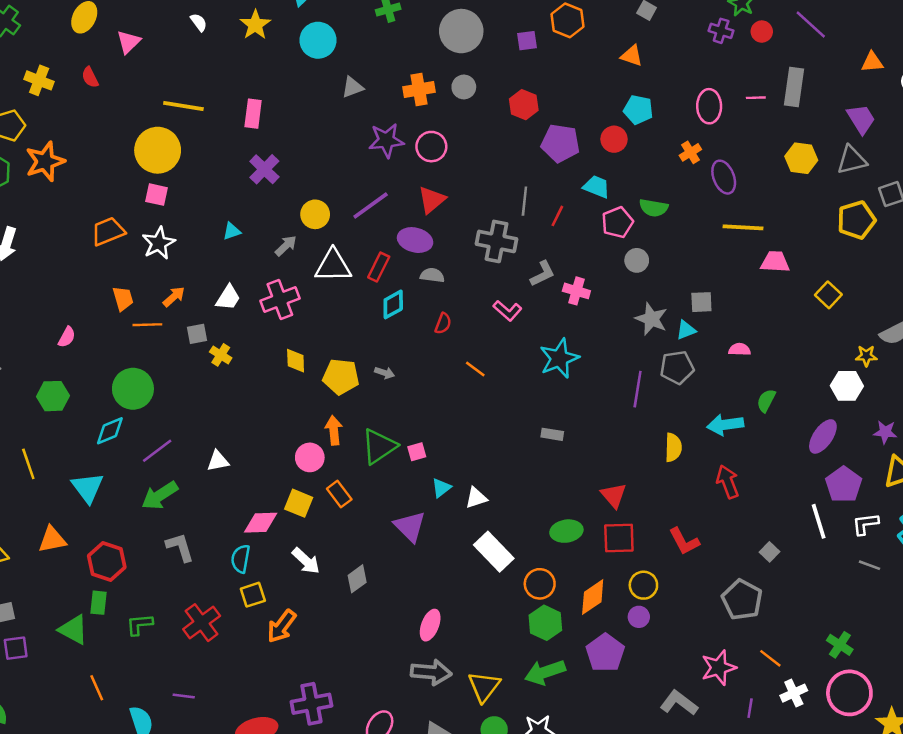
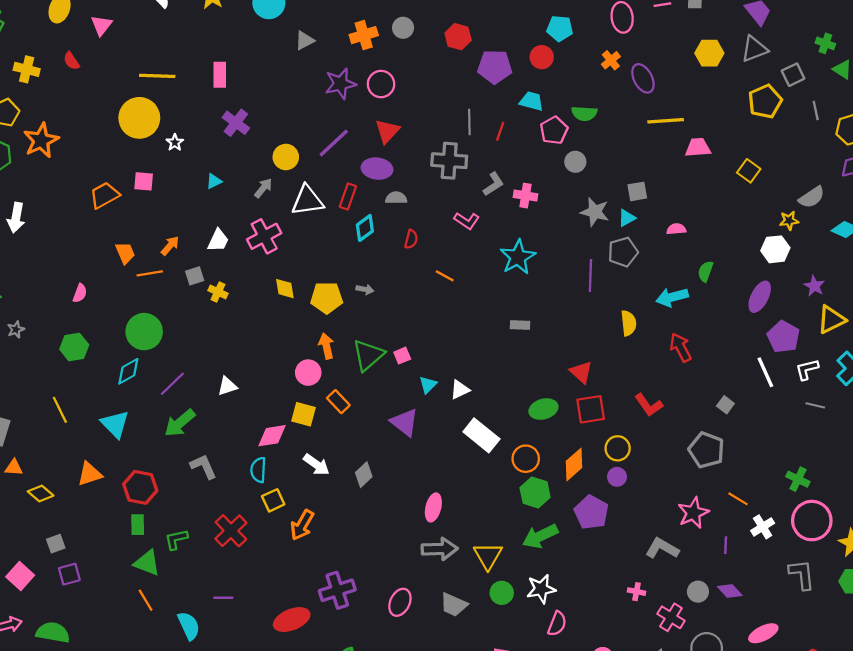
pink square: (156, 195) -> (144, 181), moved
white star: (159, 243) -> (175, 142), moved, size x0.6
purple star: (885, 432) -> (814, 286), turned 30
green triangle: (73, 630) -> (147, 563), moved

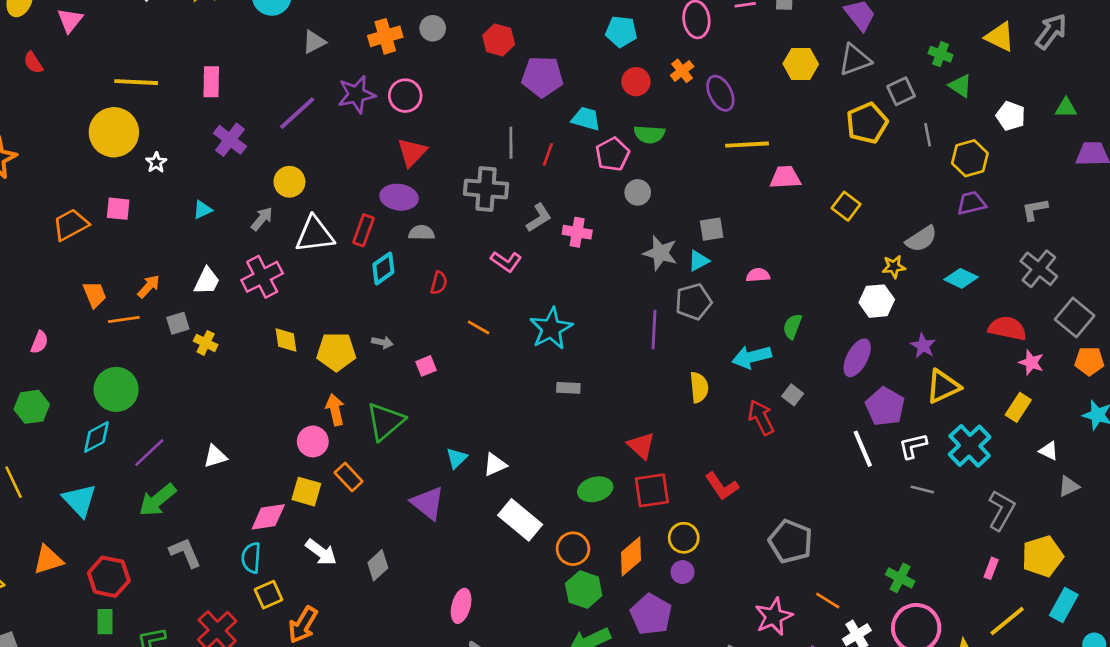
red circle: (542, 57) -> (636, 82), moved
purple line: (334, 143) -> (297, 113), moved
cyan star: (518, 257) -> (551, 329), moved
pink square: (402, 356) -> (426, 366), moved
gray square: (725, 405) -> (793, 395), moved

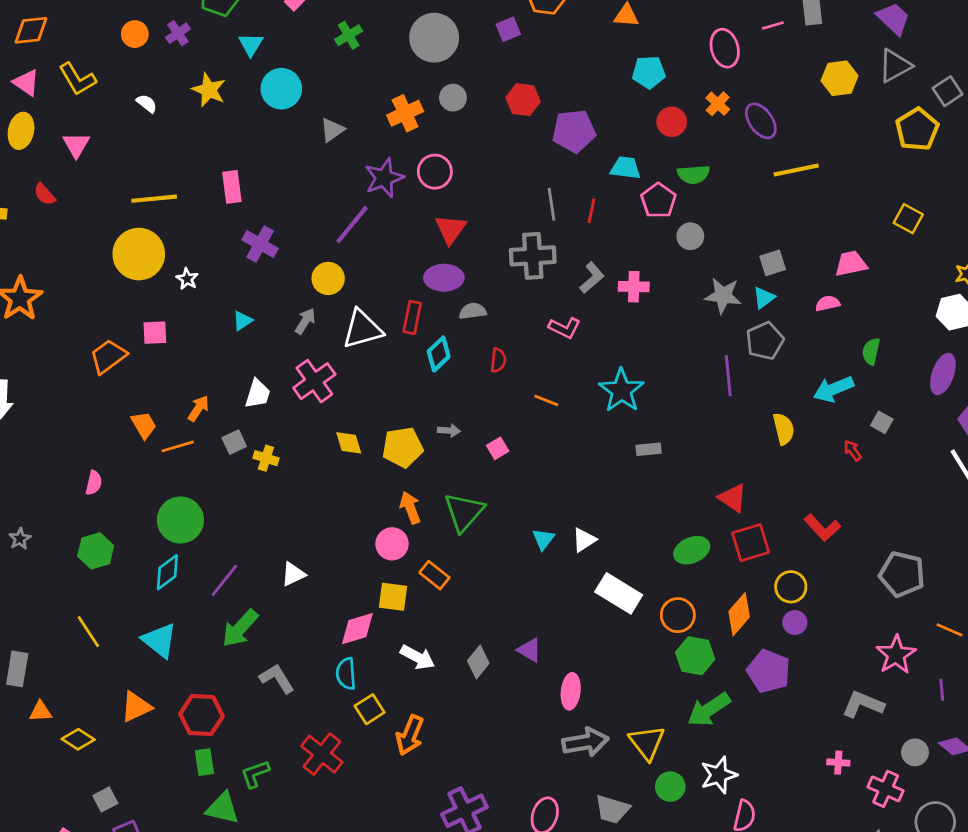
purple line: (297, 113) -> (352, 225), moved
pink trapezoid: (785, 177) -> (851, 264), moved
red arrow: (761, 417) -> (853, 450), size x0.6
purple triangle: (428, 503) -> (530, 650), moved, size x0.7

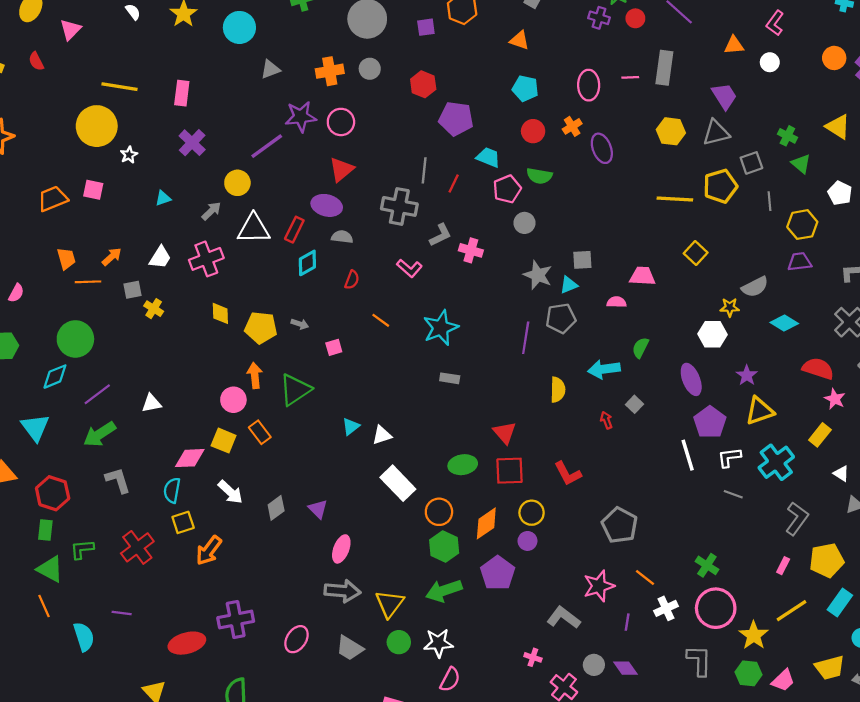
yellow line: (796, 170) -> (675, 199), moved
purple ellipse: (943, 374) -> (691, 379), turned -56

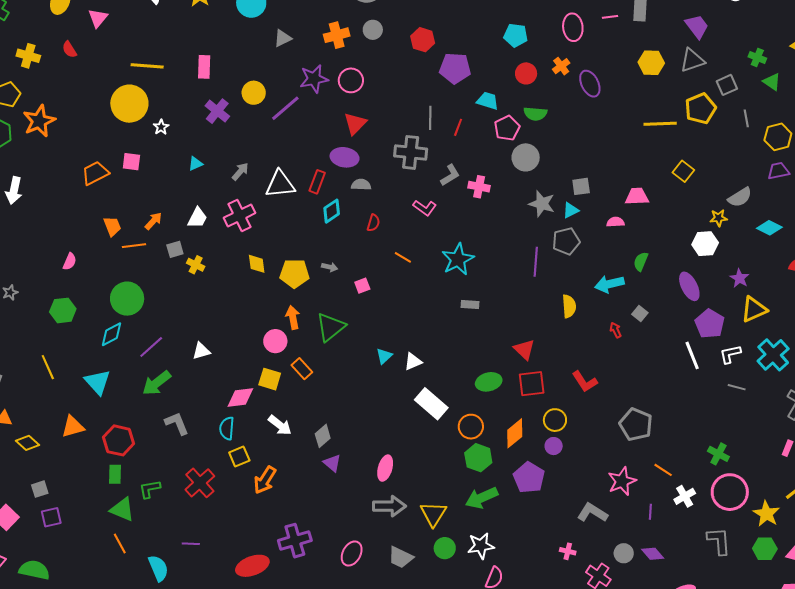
yellow circle: (237, 183) -> (254, 93), moved
gray circle: (524, 223) -> (526, 157), size x1.4
purple triangle: (318, 509) -> (332, 463), moved

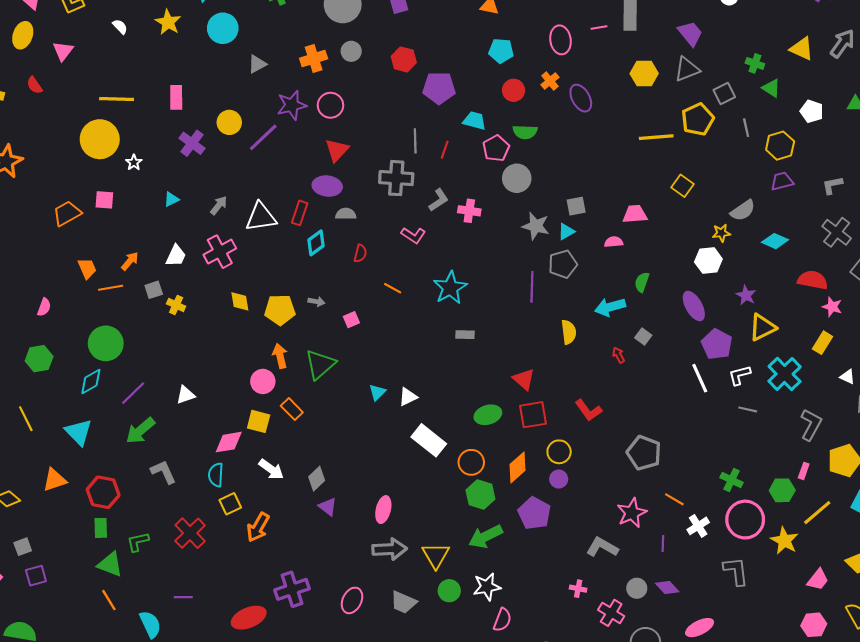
green hexagon: (765, 549) -> (782, 490), moved

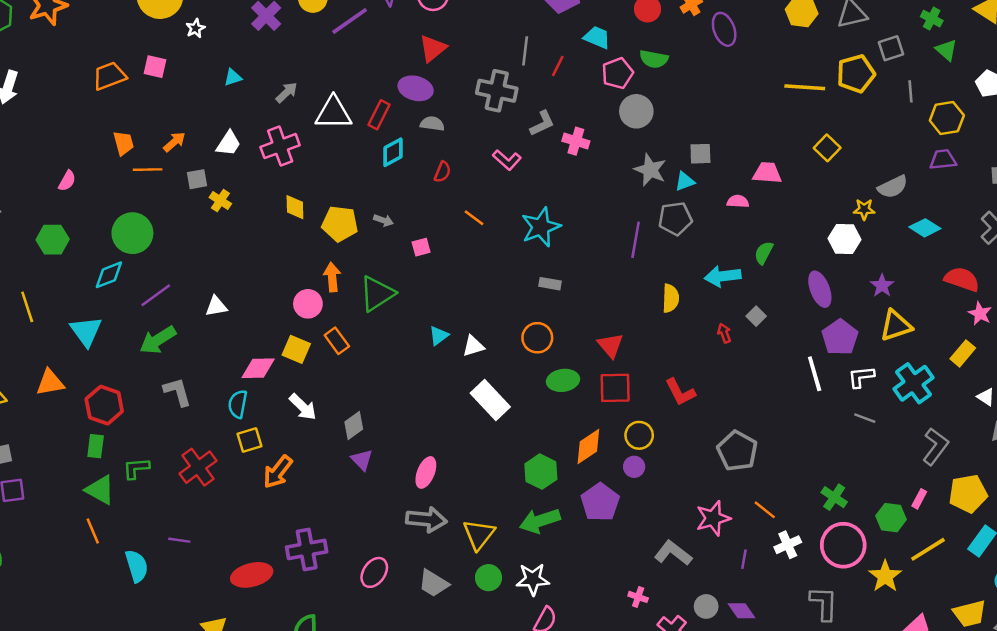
orange circle: (471, 462) -> (537, 338), moved

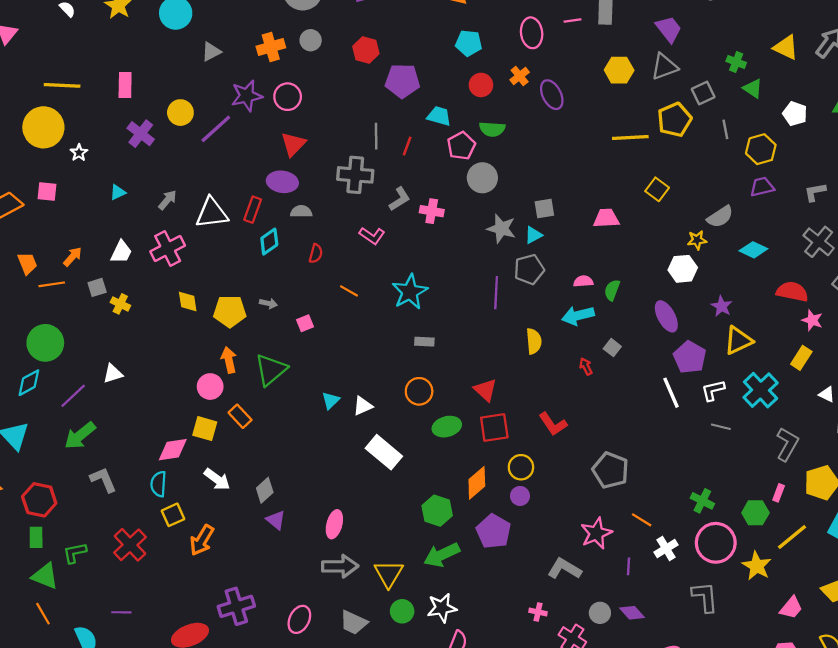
pink semicircle: (738, 201) -> (583, 281), moved
white triangle: (216, 306) -> (113, 374), moved

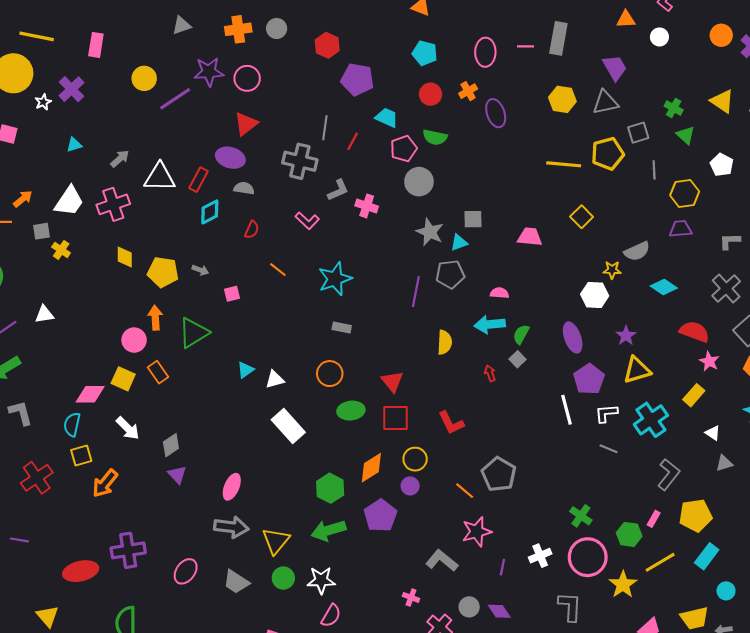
purple cross: (141, 134) -> (72, 89), moved
white trapezoid: (121, 252) -> (69, 201), size x1.4
green semicircle: (612, 290) -> (521, 334), moved
orange line: (642, 520) -> (465, 491), moved

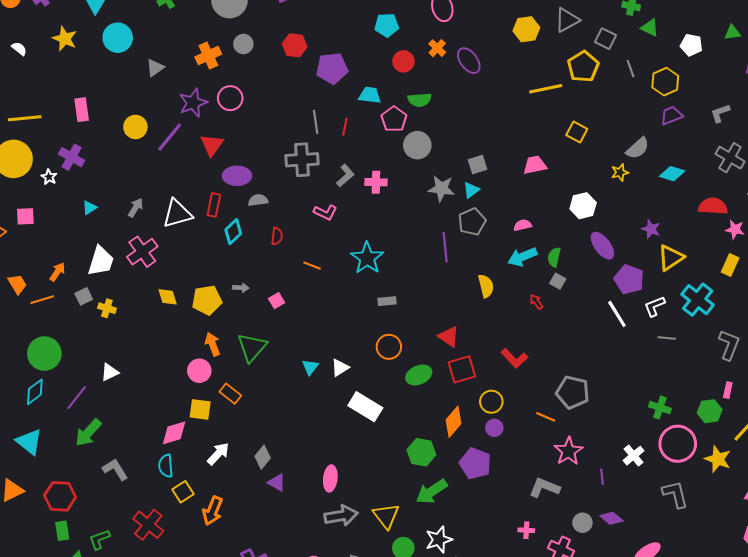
red triangle: (246, 124) -> (212, 145), moved
gray square: (638, 133) -> (606, 39), turned -30
white hexagon: (595, 295) -> (583, 206), moved
white arrow: (128, 428) -> (218, 454), turned -75

